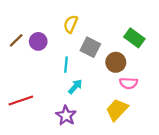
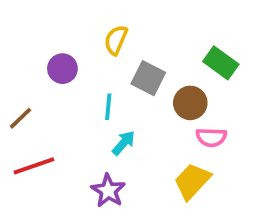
brown line: (16, 40) -> (20, 118), moved

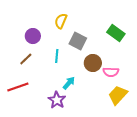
brown circle: (190, 103) -> (93, 63), moved
brown line: (20, 118) -> (26, 59), moved
cyan arrow: (124, 143) -> (69, 83), moved
yellow trapezoid: (192, 181) -> (118, 95), moved

